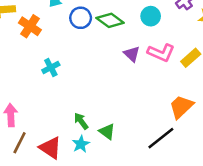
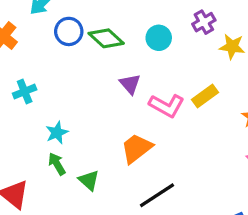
pink L-shape: (161, 53) -> (167, 106), moved
orange trapezoid: (181, 107) -> (137, 148), moved
cyan star: (81, 144) -> (57, 133), moved

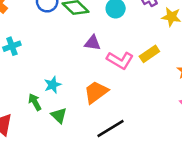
purple triangle: (130, 84) -> (93, 43), turned -42
cyan star: (57, 133) -> (53, 85), moved

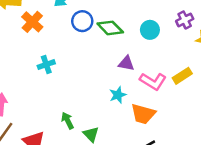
cyan star: (53, 85) -> (118, 95), moved
orange trapezoid: (96, 92) -> (143, 114), moved, turned -130

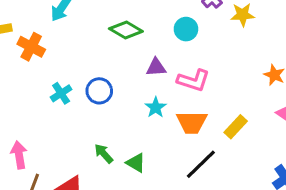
blue circle: (82, 21) -> (99, 91), moved
cyan circle: (150, 30) -> (186, 29), moved
yellow rectangle: (182, 76) -> (236, 127), moved

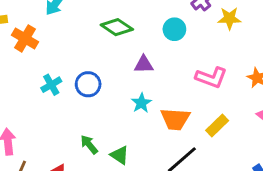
pink L-shape: (193, 80) -> (211, 77), moved

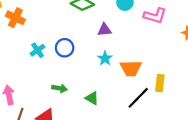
pink L-shape: (211, 77) -> (155, 16), moved
yellow rectangle: (217, 126) -> (160, 83), moved, turned -35
green arrow: (89, 145) -> (59, 88), moved, turned 144

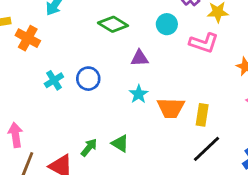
yellow rectangle: (160, 83) -> (202, 115), moved
green arrow: (59, 88) -> (89, 148), moved, turned -64
black line: (138, 98) -> (207, 149), moved

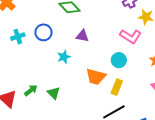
cyan circle: (167, 24) -> (119, 60), moved
blue circle: (88, 79) -> (43, 32), moved
cyan star: (139, 94) -> (64, 57), moved

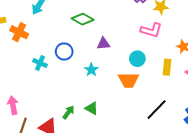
cyan cross: (18, 37) -> (40, 63), turned -32
cyan circle: (119, 60) -> (137, 59), moved
yellow rectangle: (117, 87) -> (167, 67), moved

